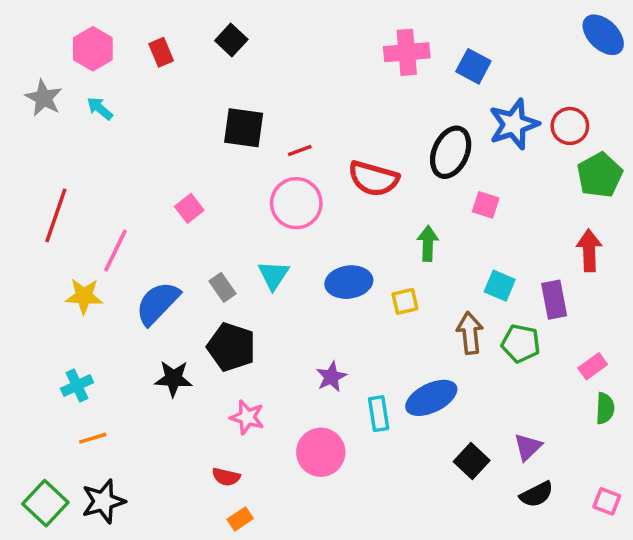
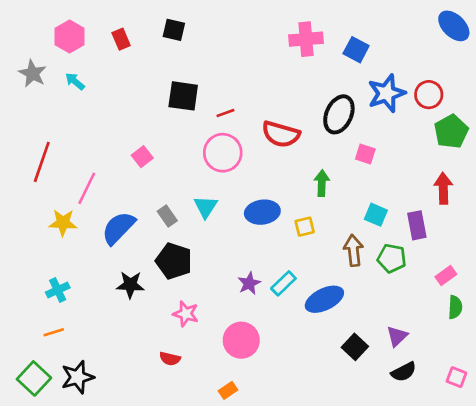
black square: (231, 40) -> (174, 30), turned -30
cyan rectangle: (379, 414) -> (283, 283), moved, turned 55
orange line: (93, 438) -> (54, 332), moved
orange rectangle: (240, 519) -> (228, 390), moved

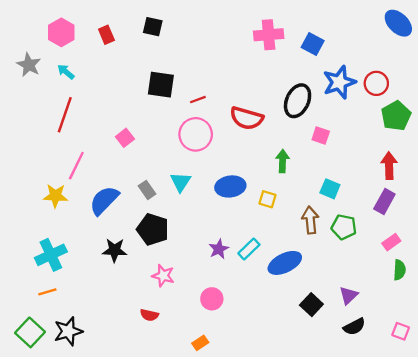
red line: (42, 162) -> (65, 115), moved
purple rectangle: (417, 225) -> (384, 202), moved, turned 40
yellow square: (305, 227) -> (267, 199), turned 30
cyan cross: (58, 290) -> (51, 255), size x1.5
pink circle: (241, 340) -> (212, 299), size x0.7

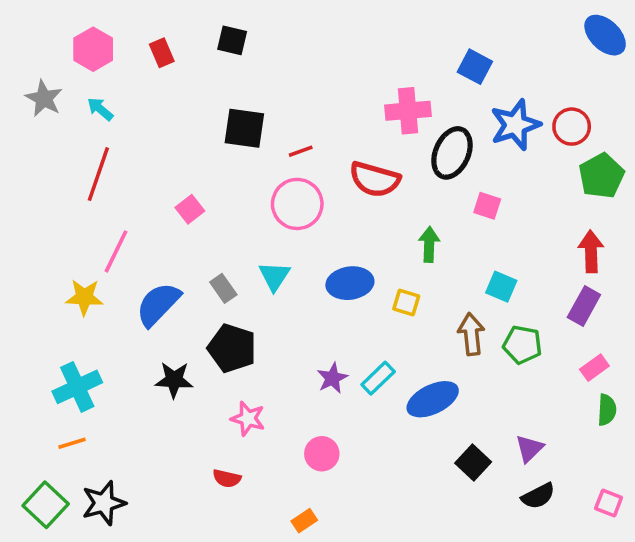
pink cross: (269, 35) -> (408, 111), moved

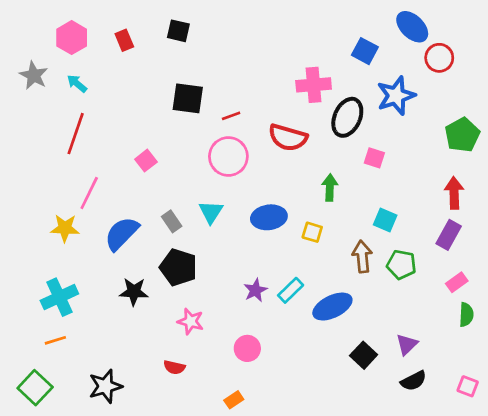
blue ellipse: (605, 35) -> (412, 27), moved
red circle: (572, 127) -> (439, 58), moved
black star: (104, 503) -> (105, 386), moved

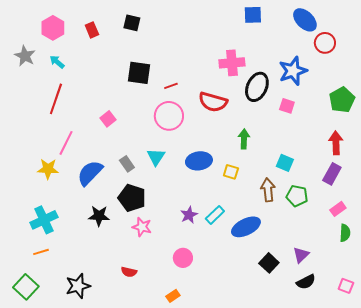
blue square: (365, 51) -> (253, 15), moved, turned -30
pink square: (374, 158) -> (287, 106), moved
pink star: (191, 321) -> (142, 227), moved

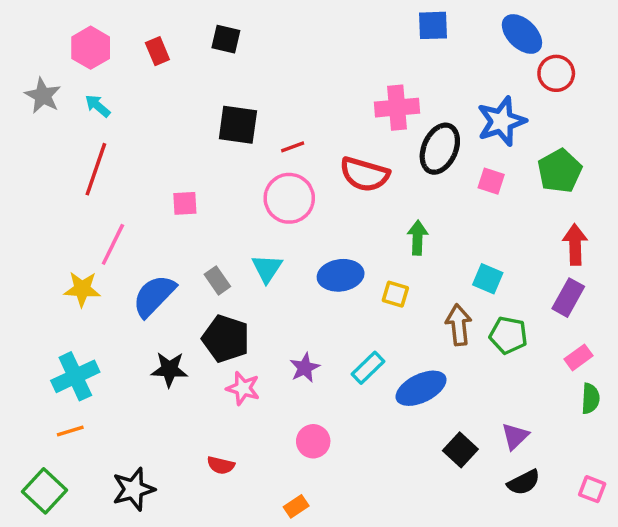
green pentagon: (342, 100) -> (560, 171), moved
pink square: (108, 119) -> (185, 203), turned 35
purple star: (189, 215) -> (305, 368), moved

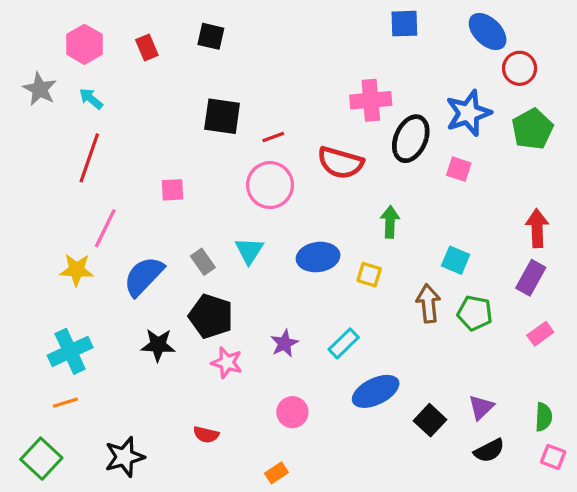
green pentagon: (560, 171) -> (532, 129), moved
blue ellipse: (421, 388) -> (376, 391), moved
green semicircle: (590, 399) -> (544, 417), moved

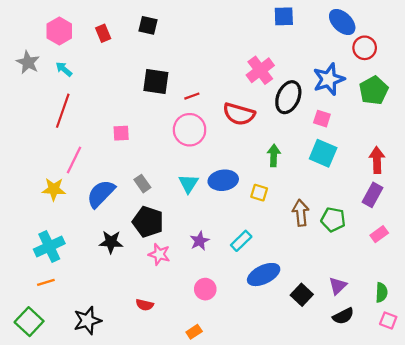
pink cross: (371, 100) -> (260, 70), turned -32
cyan triangle: (249, 251) -> (188, 184), moved
cyan square: (456, 260) -> (323, 153), moved, size x1.4

